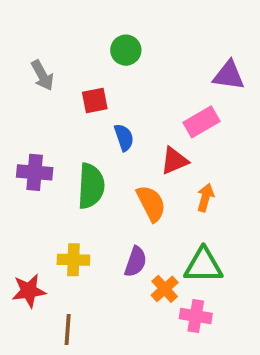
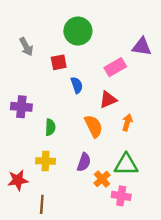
green circle: (126, 50) -> (78, 31), size x1.5
pink rectangle: (202, 122) -> (115, 67), moved
green semicircle: (91, 186) -> (50, 127), moved, size x0.6

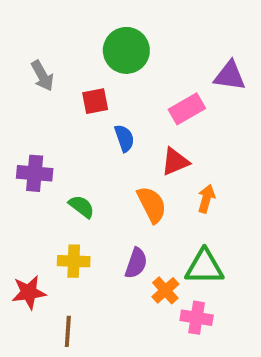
green semicircle: (50, 127) -> (81, 207), turned -56

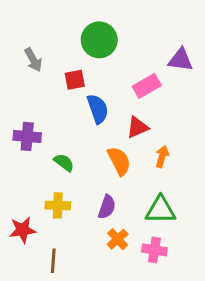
blue semicircle: (124, 138) -> (98, 109), size x1.4
orange cross: (165, 290) -> (118, 239), moved

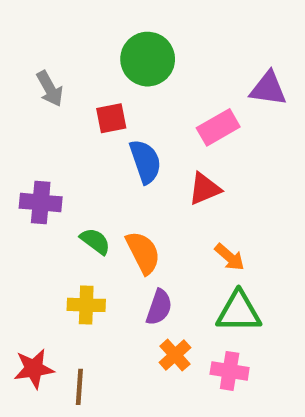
orange arrow: (162, 156) -> (230, 257), moved, turned 115
orange semicircle: (119, 161) -> (143, 253), moved
red star: (23, 230) -> (34, 369), moved

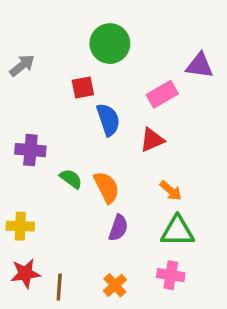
gray arrow: (50, 89) -> (22, 66), moved, turned -100
yellow cross: (86, 305) -> (20, 226), moved
orange cross: (175, 355) -> (115, 285), moved

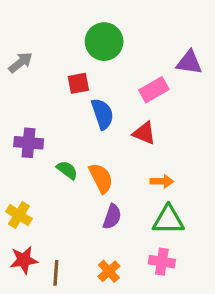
red triangle: (152, 140) -> (144, 133), turned 45
orange arrow: (171, 191) -> (162, 181), turned -40
yellow cross: (20, 226) -> (19, 215), turned 30

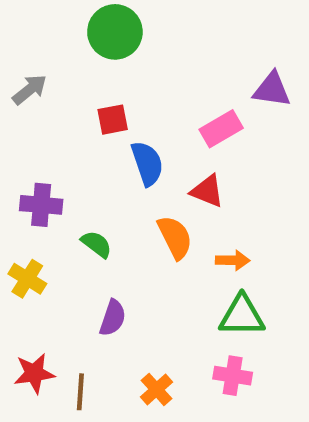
green circle: (104, 42) -> (115, 32), moved
orange semicircle: (101, 178) -> (175, 237), moved
yellow cross: (19, 215) -> (27, 279), moved
purple semicircle: (112, 217) -> (113, 318), moved

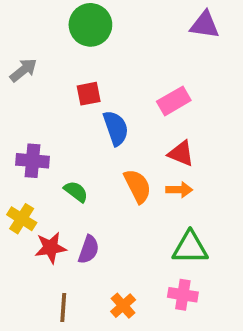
purple triangle: (272, 90) -> (205, 25), moved
red triangle: (207, 191) -> (181, 153), moved
orange arrow: (233, 260) -> (179, 190), moved
red star: (34, 373) -> (51, 248), moved

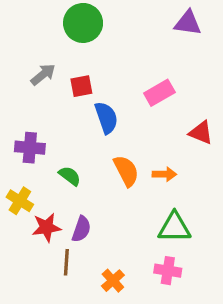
gray arrow: (23, 70) -> (43, 74), moved
red triangle: (181, 153) -> (201, 133), moved
brown line: (63, 307) -> (66, 262), moved

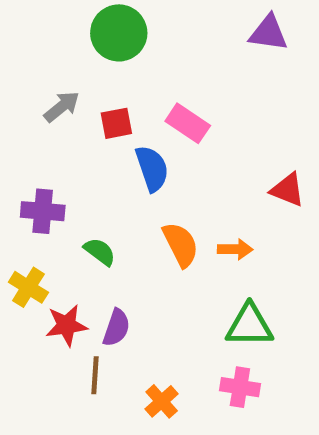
pink rectangle: (159, 93) -> (188, 123), moved, turned 64

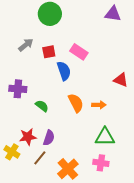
yellow cross: (28, 287) -> (12, 152), moved
brown line: (95, 375) -> (40, 158), turned 35
orange cross: (162, 401) -> (68, 169), size x1.5

